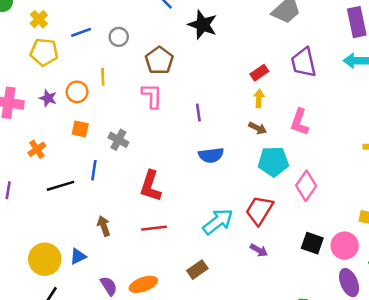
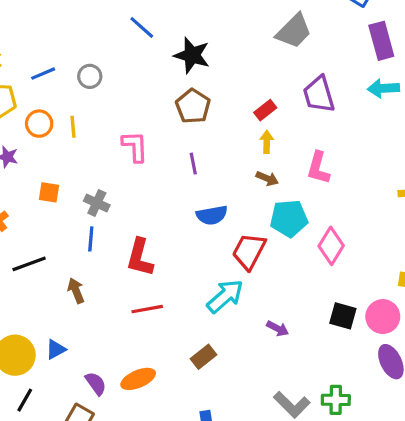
brown pentagon: (159, 60) -> (193, 106), moved
orange circle: (77, 92) -> (39, 124), moved
blue line: (94, 170) -> (91, 239), moved
red trapezoid: (259, 210) -> (249, 251), moved
brown arrow: (104, 226) -> (76, 291), moved

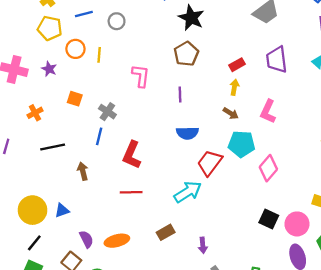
purple arrow: (278, 329) -> (203, 245), moved, turned 49

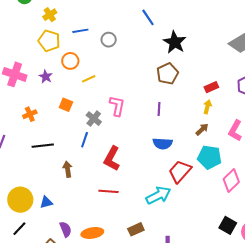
yellow line: (99, 55) -> (89, 79), moved, turned 56
pink L-shape: (141, 76) -> (117, 106), moved
brown arrow: (231, 113) -> (202, 129), turned -80

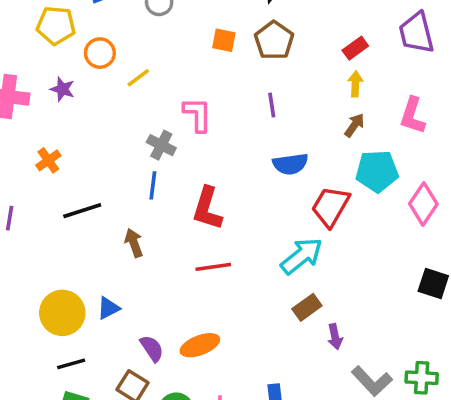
orange square: (66, 105) -> (224, 40), moved
black line: (19, 229) -> (71, 364), turned 42
brown rectangle: (136, 229) -> (307, 307), moved

